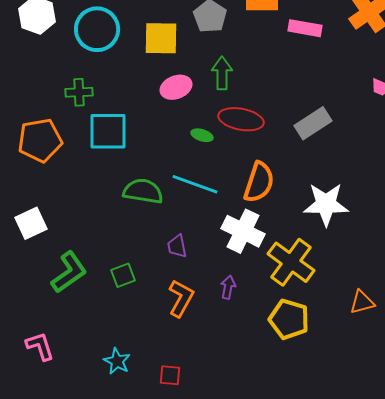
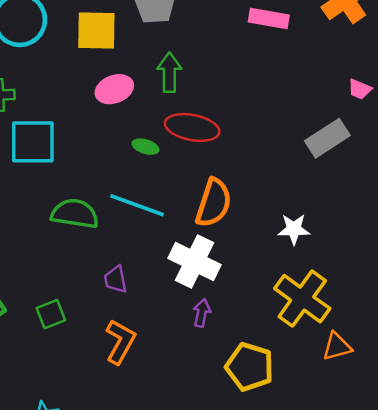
gray rectangle: (313, 123) -> (327, 138), moved
white star: (326, 204) -> (294, 229), size x0.6
yellow cross: (291, 262) -> (302, 299), moved
purple arrow: (228, 287) -> (202, 313), moved

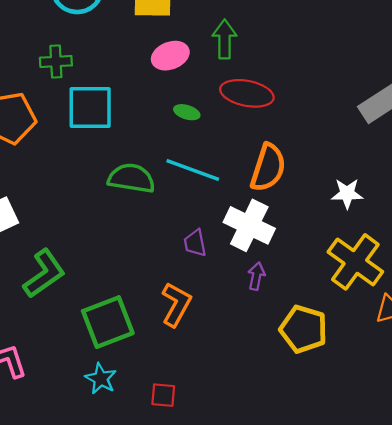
green ellipse: (145, 147) -> (187, 112), moved
purple trapezoid: (116, 279) -> (195, 243), moved
green square: (51, 314) -> (108, 322), moved, size x1.8

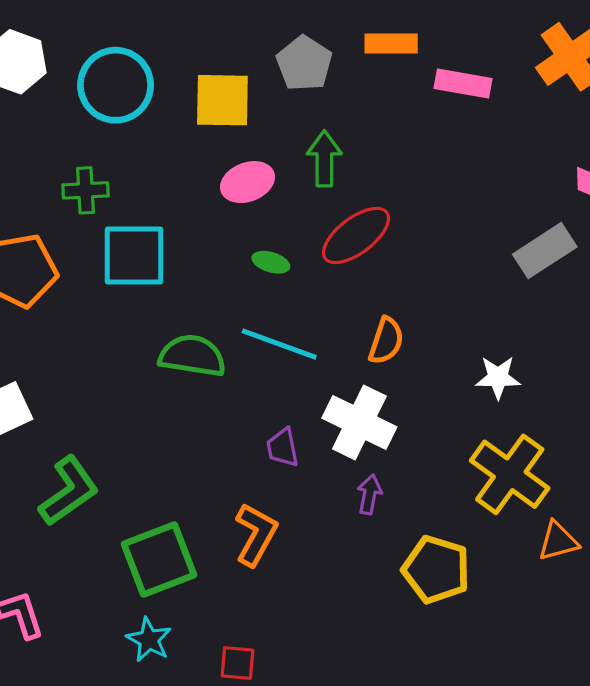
red ellipse: (247, 93) -> (356, 235), turned -48
orange semicircle: (268, 168) -> (386, 341), size x0.7

